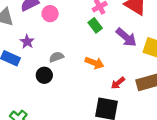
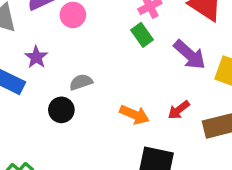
orange arrow: (94, 63) -> (134, 115), moved
red arrow: (118, 83) -> (179, 110), moved

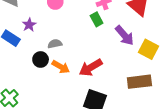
red arrow: (179, 110) -> (91, 68), moved, size x1.6
orange arrow: (134, 115) -> (61, 67), moved

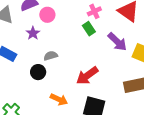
purple star: (29, 25) -> (33, 33), moved
orange arrow: (61, 67) -> (59, 99), moved

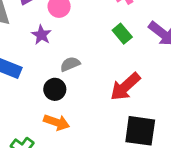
green rectangle: (89, 29) -> (122, 34), moved
orange arrow: (59, 99) -> (57, 122), moved

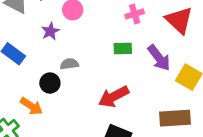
green rectangle: (122, 34) -> (123, 49), turned -66
orange arrow: (57, 122) -> (31, 106), moved

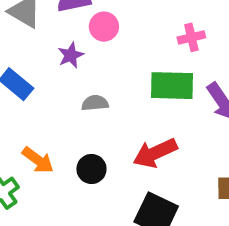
green rectangle: (123, 49) -> (172, 86), size x1.6
black circle: (50, 83) -> (91, 169), moved

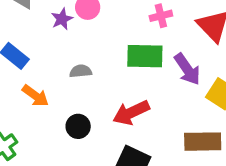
purple star: (71, 55) -> (62, 19), moved
orange arrow: (38, 160) -> (35, 96), moved

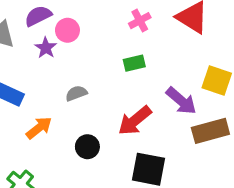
green rectangle: (145, 56) -> (134, 63), size x0.6
purple arrow: (187, 69) -> (181, 101), moved
orange arrow: (35, 96) -> (39, 128), turned -60

